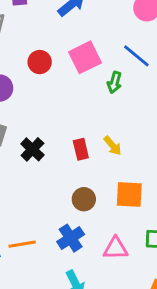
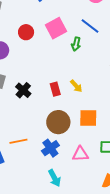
brown circle: (84, 199) -> (58, 122), size x1.5
orange line: (22, 244) -> (18, 141), moved

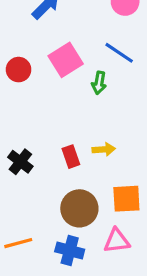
yellow arrow: (76, 86) -> (104, 149), turned -48
blue cross: (50, 148) -> (70, 250), turned -36
pink triangle: (80, 154) -> (117, 241), moved

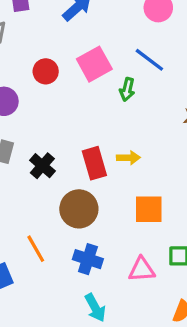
red rectangle: (71, 157) -> (94, 163), size x1.4
brown circle: (79, 208) -> (79, 209), moved
pink triangle: (117, 241) -> (142, 270), moved
orange line: (18, 243) -> (36, 249), turned 72

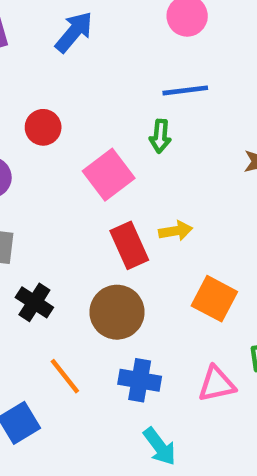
blue line: (149, 60) -> (185, 90), turned -36
pink square: (94, 64) -> (109, 175), moved
black cross: (42, 166) -> (34, 302), moved
orange square: (149, 209) -> (214, 299), turned 36

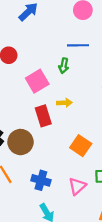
yellow arrow: (176, 231) -> (64, 103), moved
brown circle: (117, 312) -> (21, 142), moved
pink triangle: (217, 384) -> (77, 186), turned -36

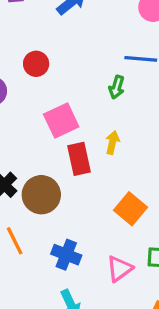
pink square: (37, 81) -> (61, 120), moved
yellow arrow: (64, 103) -> (112, 143), turned -80

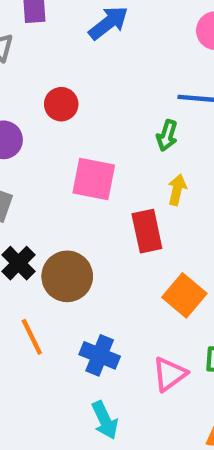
pink square: (61, 120) -> (94, 179), turned 36
yellow arrow: (112, 143) -> (177, 190), moved
red rectangle: (79, 159) -> (147, 231), moved

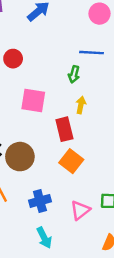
orange square: (184, 295) -> (71, 161), moved
blue cross: (100, 355) -> (40, 201), turned -35

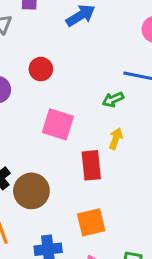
green arrow: (74, 74) -> (113, 99), turned 42
orange square: (71, 161) -> (91, 222), moved, turned 30

